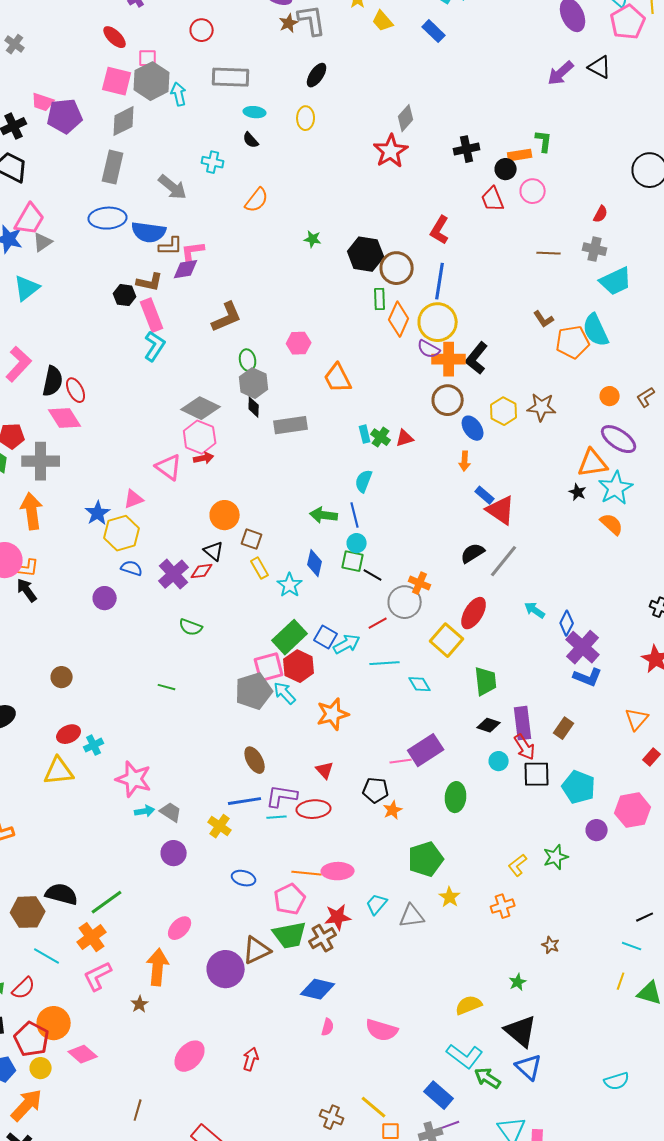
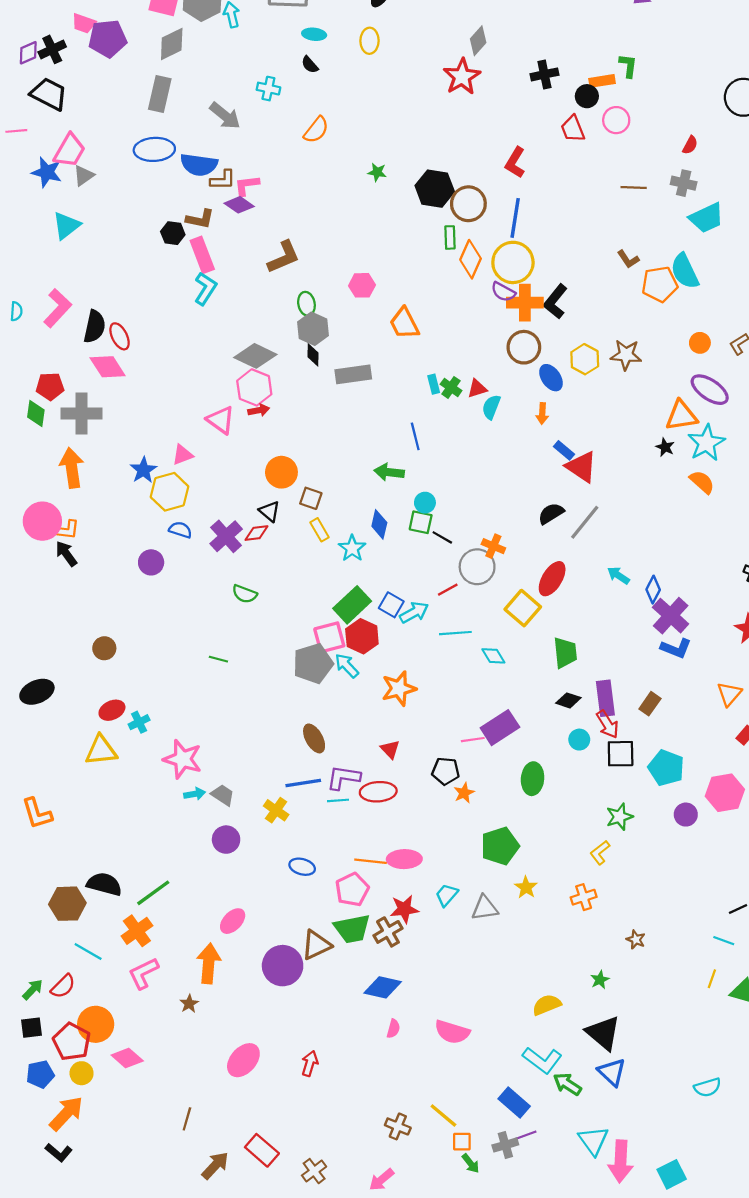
purple diamond: (186, 269) -> (239, 205), turned 44
cyan semicircle: (364, 481) -> (491, 407), moved
blue line: (355, 515) -> (415, 436), moved
green star: (556, 857) -> (619, 817), moved

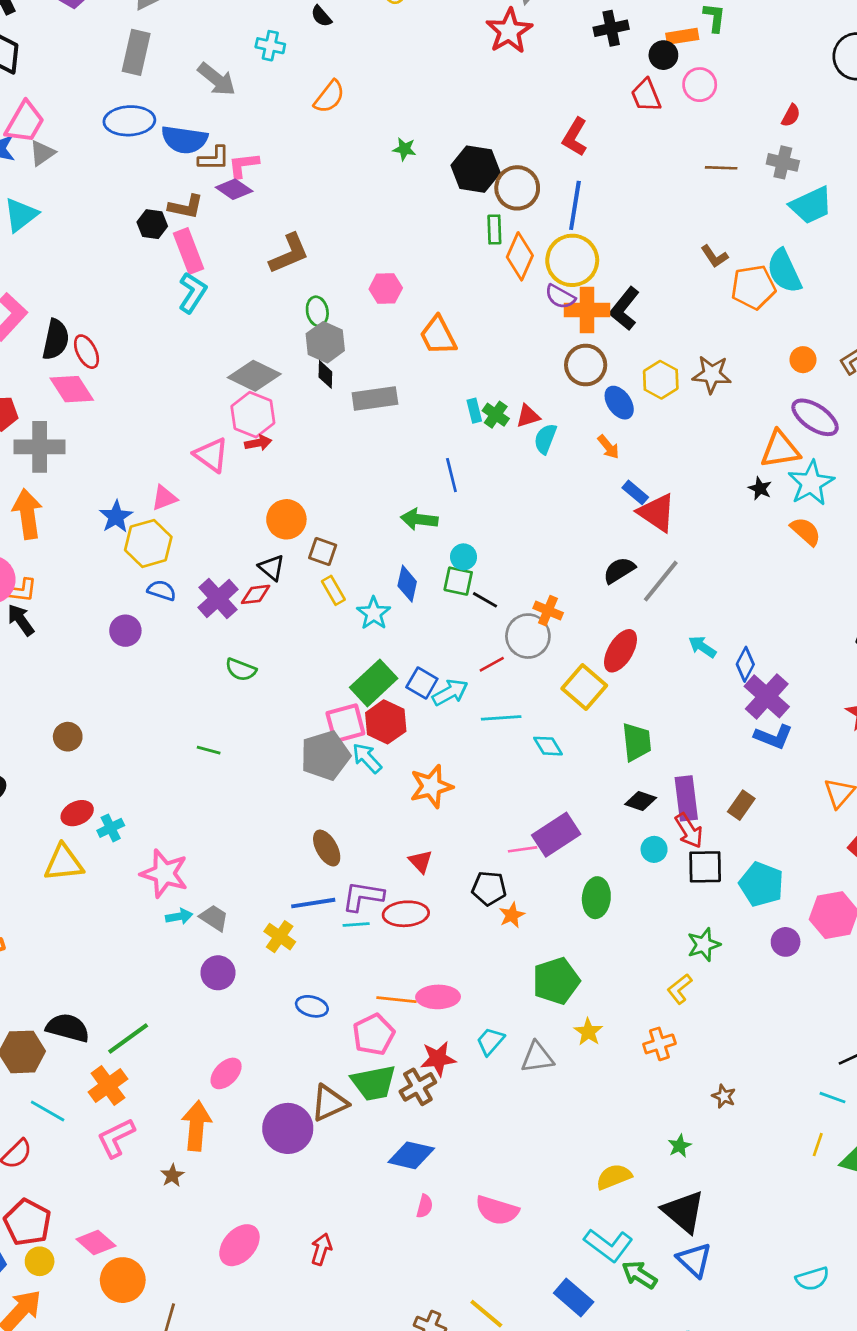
orange arrow: (542, 414) -> (608, 447), turned -42
orange circle: (96, 1024) -> (123, 1280), moved

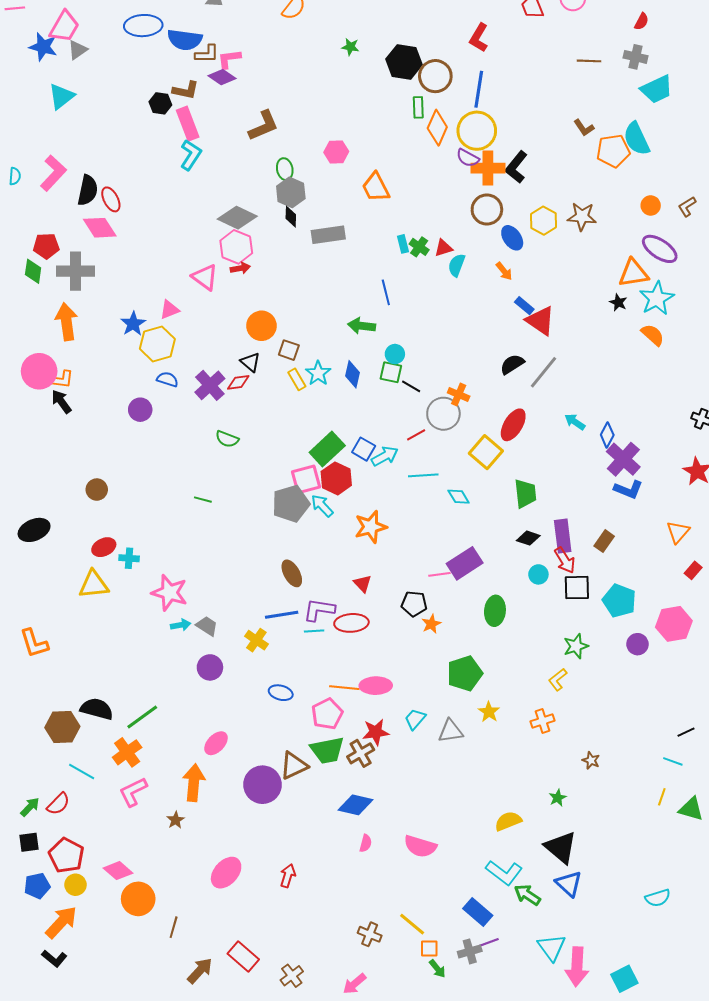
cyan star: (374, 613) -> (318, 373), moved
cyan cross: (111, 828) -> (129, 558), turned 30

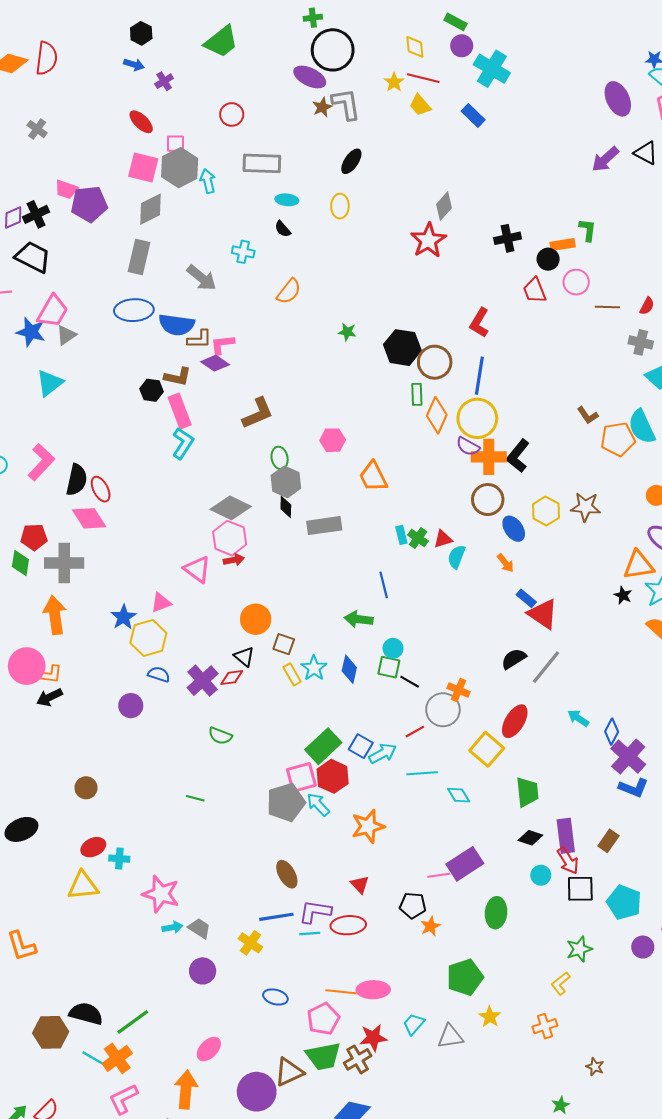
brown line: (589, 61) -> (607, 307), moved
black arrow: (61, 402) -> (50, 697), turned -80
cyan line: (82, 772) -> (95, 1059), moved

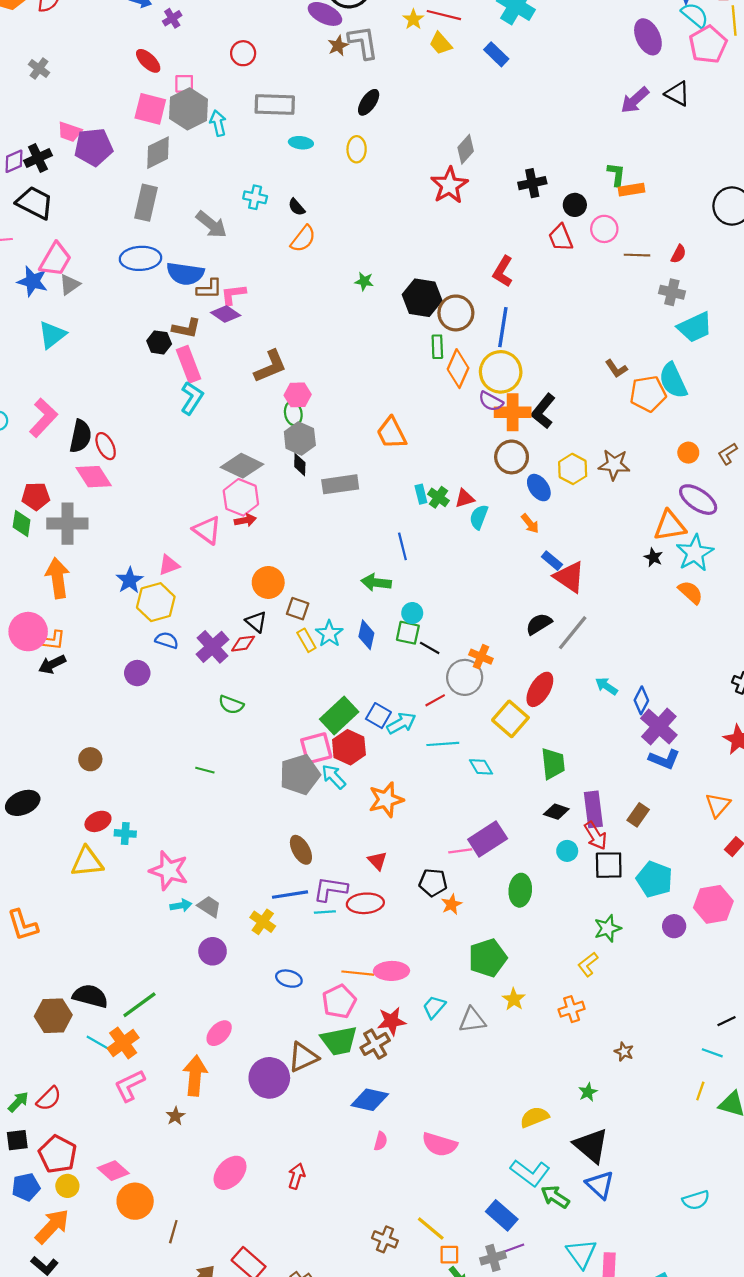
black semicircle: (283, 229) -> (297, 207), moved
orange rectangle: (563, 245) -> (632, 190), moved
pink hexagon: (333, 440) -> (298, 395), moved

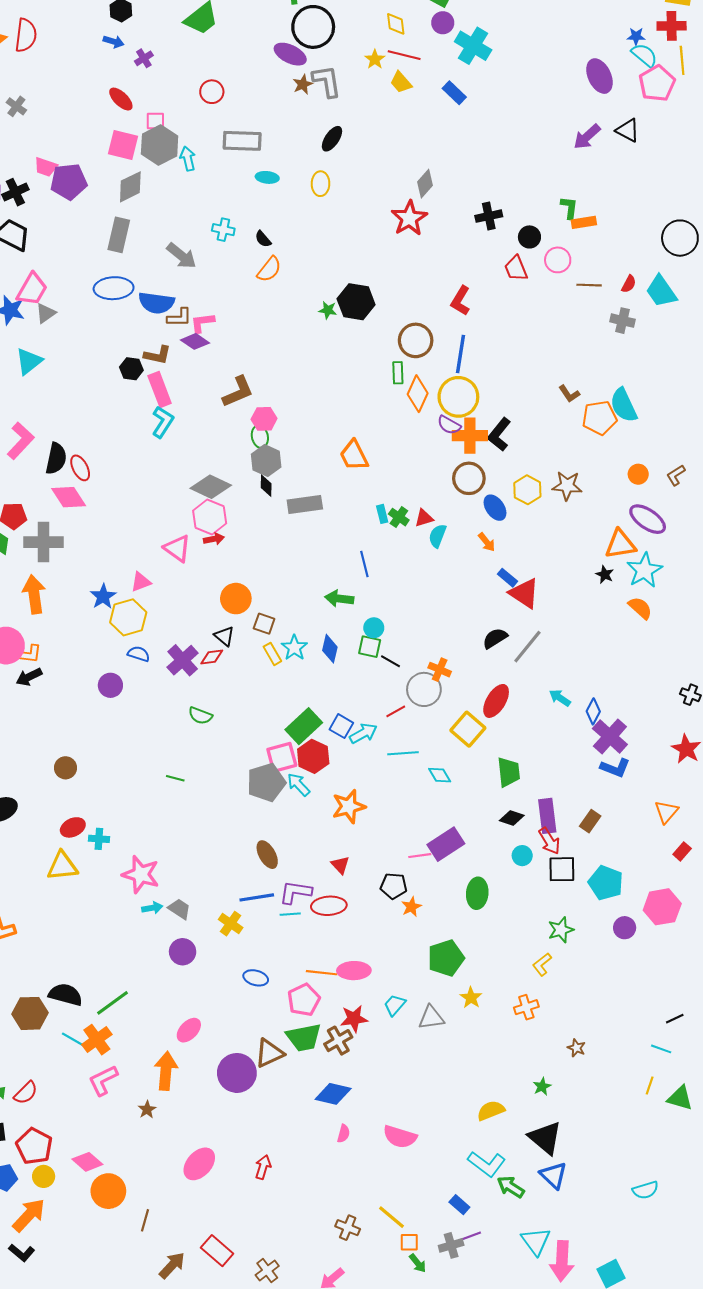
black hexagon: (422, 298) -> (356, 302), moved
cyan trapezoid: (695, 327) -> (661, 291), moved, turned 80
blue rectangle: (502, 1215) -> (459, 1205), size x0.7

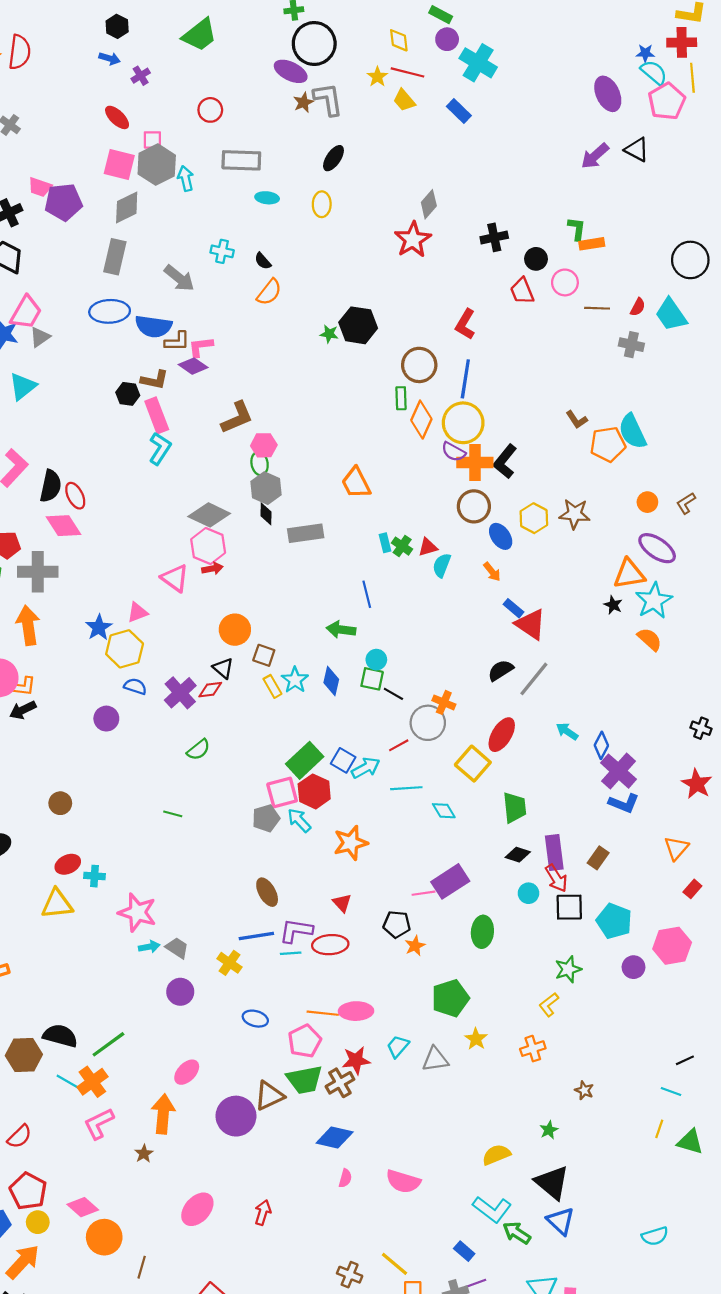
green semicircle: (200, 716) -> (198, 750), turned -60
gray pentagon: (266, 782) -> (266, 818), size x0.7

